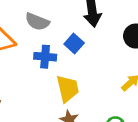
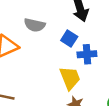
blue cross: (45, 57) -> (87, 54), moved

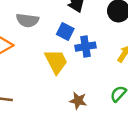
yellow trapezoid: (70, 78) -> (56, 62), moved

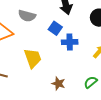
yellow trapezoid: (56, 62) -> (33, 58), moved

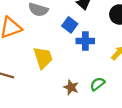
green semicircle: (91, 82) -> (97, 84), moved

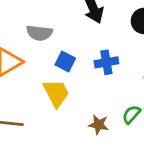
blue square: (70, 25) -> (65, 61), moved

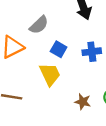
gray semicircle: (39, 33) -> (39, 25), turned -54

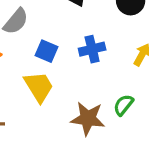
brown star: (83, 102) -> (88, 119), size x1.5

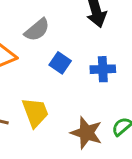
yellow trapezoid: (39, 87) -> (35, 112), moved

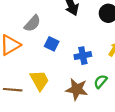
blue cross: (103, 69) -> (83, 56), moved

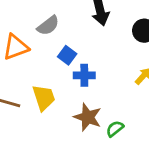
blue cross: (83, 56) -> (84, 75), moved
green semicircle: (101, 81) -> (115, 129), moved

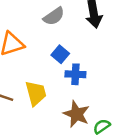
gray semicircle: (48, 26) -> (54, 16), moved

